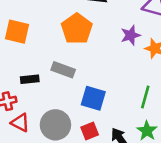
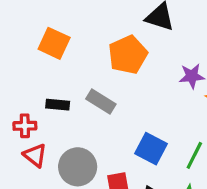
blue square: (93, 98) -> (151, 149), moved

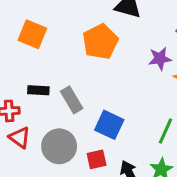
gray rectangle: (101, 101) -> (72, 100), moved, turned 30
blue square: (151, 149) -> (109, 125), moved

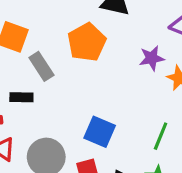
gray rectangle: (72, 100) -> (41, 66), moved

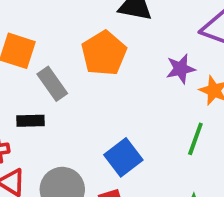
blue square: (100, 132) -> (123, 157), turned 32
green line: (161, 136) -> (195, 139), moved

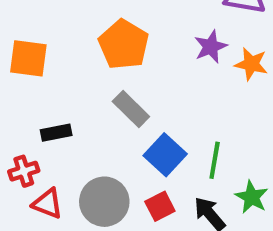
gray rectangle: (52, 84) -> (131, 109), moved
green line: (195, 139) -> (215, 160), moved

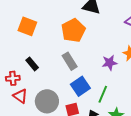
purple star: (211, 47) -> (110, 63), moved
black rectangle: (56, 133) -> (32, 64), turned 48

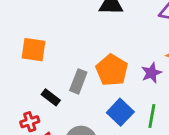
orange pentagon: (73, 30) -> (112, 70), moved
gray rectangle: (70, 61) -> (78, 81), moved, turned 66

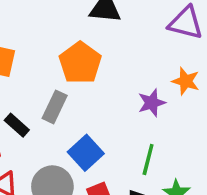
orange pentagon: (112, 70) -> (80, 63), moved
blue square: (120, 112) -> (86, 153), moved

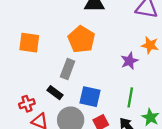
black rectangle: (17, 125) -> (55, 93), moved
blue square: (86, 153) -> (90, 97), turned -30

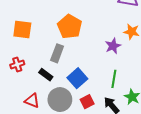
blue square: (90, 97) -> (77, 78), turned 36
red cross: (27, 104) -> (17, 65), moved

